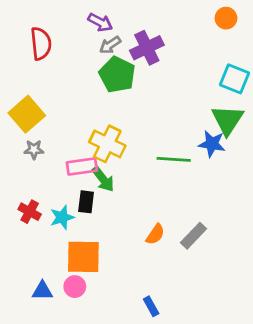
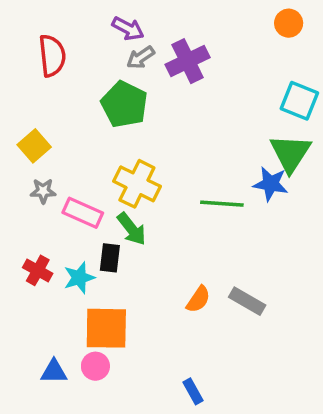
green pentagon: (117, 75) -> (124, 104), moved
yellow square: (27, 114) -> (34, 146), size x0.7
pink rectangle: (82, 166) -> (83, 213), moved, turned 32
gray rectangle: (193, 236) -> (247, 301), turned 76

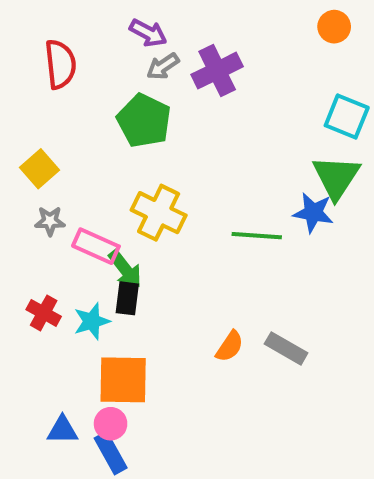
green arrow: (132, 229) -> (125, 269), moved
blue rectangle: (193, 391) -> (111, 453), moved, size x1.4

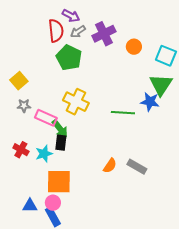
orange circle: (334, 27) -> (134, 47), moved
red semicircle: (60, 64) -> (56, 31), moved

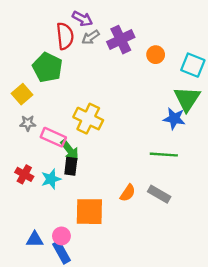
green pentagon: (69, 58) -> (48, 67), moved
green line: (123, 113) -> (164, 155), moved
orange square: (59, 182) -> (89, 212), moved

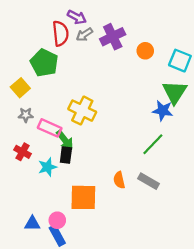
green line: (164, 155) -> (153, 144), turned -50
red cross: (24, 174) -> (22, 152), moved
orange semicircle: (128, 193) -> (119, 180), turned 133

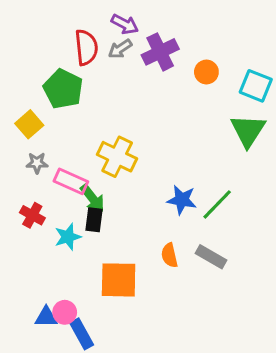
purple arrow: (77, 17) -> (125, 24), moved
blue star: (163, 111) -> (182, 200), moved
pink circle: (57, 220) -> (65, 312), moved

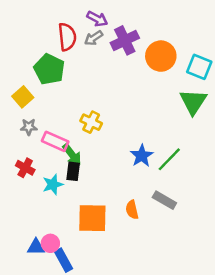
orange circle: (206, 72) -> (161, 56), size x1.6
yellow cross: (117, 157) -> (91, 122), size x0.7
blue star: (182, 200) -> (142, 156), turned 30
orange semicircle: (169, 255) -> (132, 210), moved

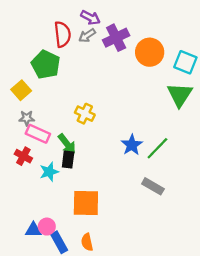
pink rectangle: (55, 141) -> (38, 134), moved
orange semicircle: (132, 210) -> (87, 242), moved

